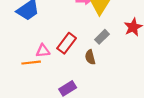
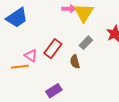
pink triangle: (43, 51) -> (31, 56), turned 40

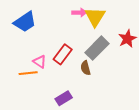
gray rectangle: (86, 43) -> (97, 48), size x1.6

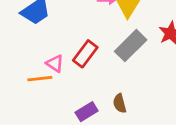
brown semicircle: (86, 68) -> (120, 103), moved

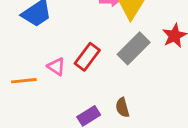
orange line: (40, 79) -> (24, 81), moved

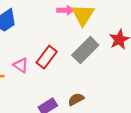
brown semicircle: (122, 107) -> (76, 99), turned 77

